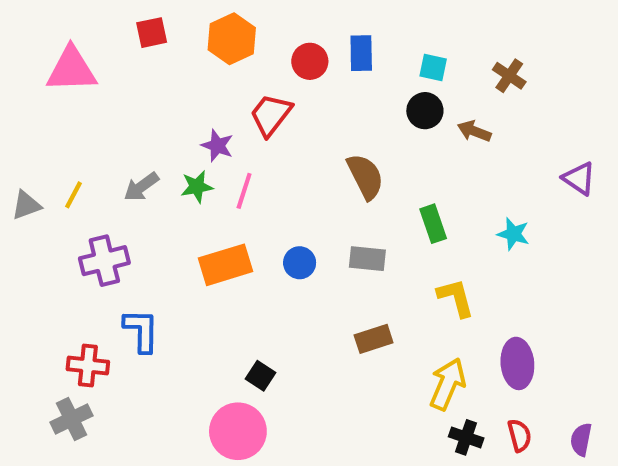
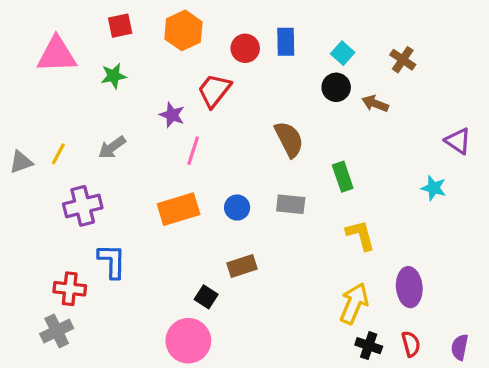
cyan square: (433, 67) -> (343, 53), turned 30
green star: (197, 187) -> (114, 76), moved
cyan star: (513, 234) -> (434, 188), moved
brown rectangle: (374, 339) -> (242, 266), moved

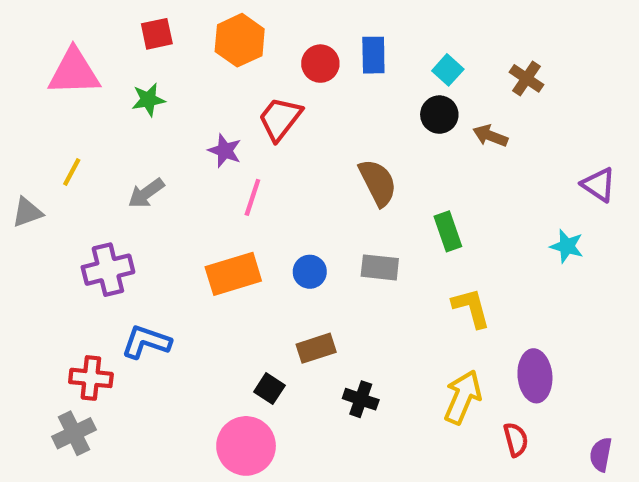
yellow line: (58, 154) -> (72, 172), moved
blue L-shape: (112, 261) -> (146, 342), turned -72
red semicircle: (411, 344) -> (516, 440), moved
black cross: (369, 346) -> (361, 399), moved

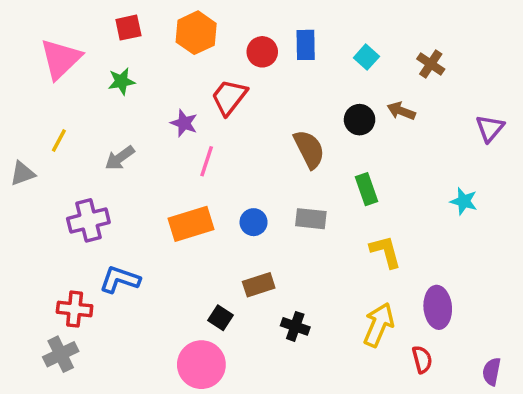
pink triangle: (74, 72) -> (61, 59), turned -42
black circle: (439, 115) -> (360, 120), moved
purple triangle: (599, 185) -> (490, 128), moved, turned 36

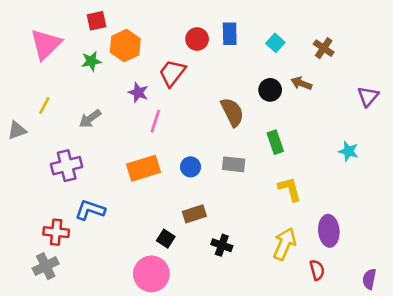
orange hexagon: (196, 33) -> (125, 46), moved

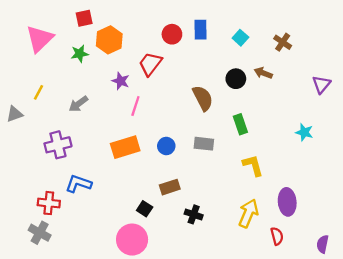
gray cross: (46, 266) -> (40, 233), turned -35

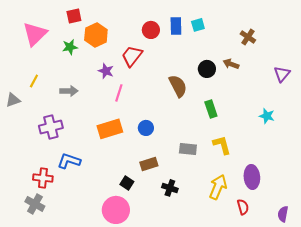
cyan square: (240, 38) -> (198, 25), moved, turned 32
gray arrow: (78, 104) -> (69, 91), turned -144
gray rectangle: (204, 144) -> (188, 149), moved

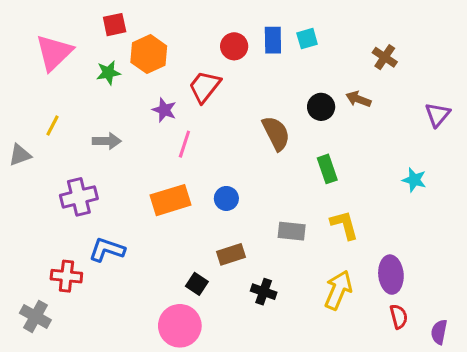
gray cross: (35, 204) -> (35, 316), moved
red semicircle: (243, 207) -> (399, 316), moved

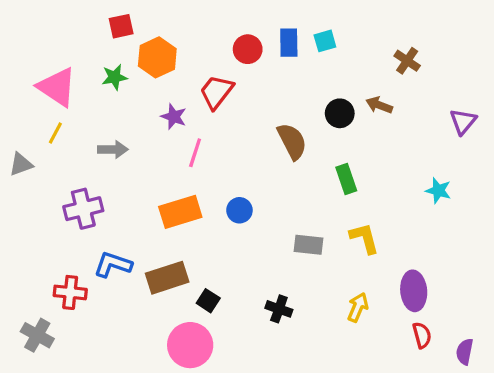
pink triangle: (54, 53) -> (57, 87), moved, turned -42
brown rectangle: (231, 254) -> (167, 278), moved, size x1.4
yellow arrow: (338, 290) -> (358, 307), size x0.7

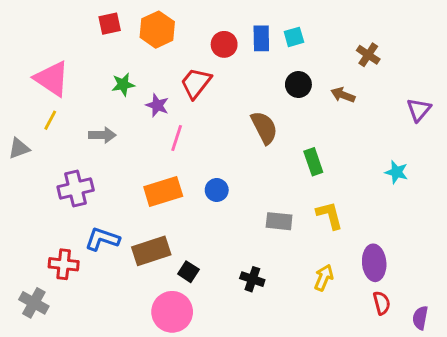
orange hexagon: (157, 57) -> (157, 30), moved
green star: (115, 77) -> (123, 85), moved
black circle: (340, 113) -> (298, 85), moved

